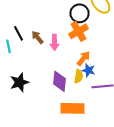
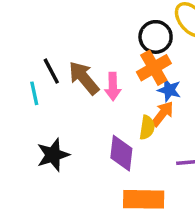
brown arrow: (38, 37) -> (84, 78), size x1.5
blue star: (88, 70) -> (169, 90), moved
yellow semicircle: (78, 76) -> (147, 128), moved

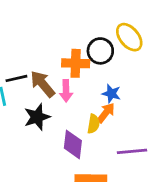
orange cross: (154, 68) -> (76, 63), moved, turned 32
black line: (51, 71) -> (16, 78), turned -75
black star: (53, 155) -> (37, 117), moved

